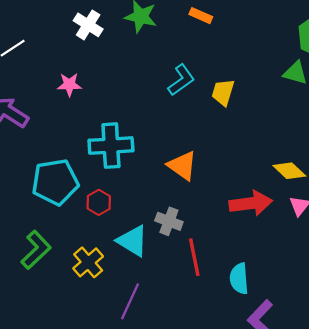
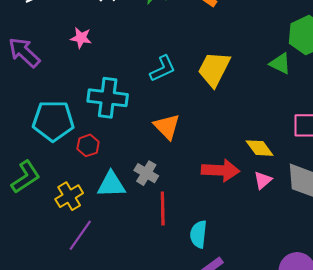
cyan L-shape: (181, 80) -> (163, 69), moved
yellow trapezoid: (223, 92) -> (214, 69), size x1.5
cyan triangle: (132, 241) -> (111, 184), turned -44
purple line: (130, 301) -> (80, 235), moved

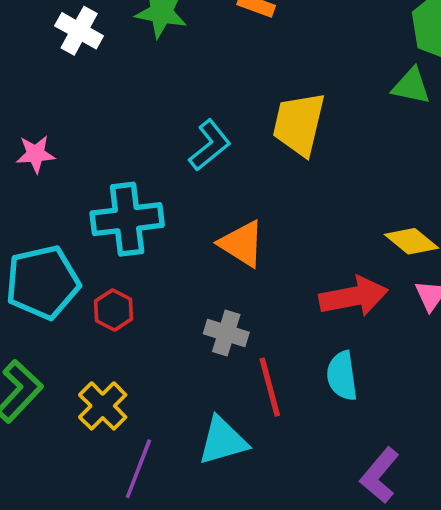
pink star: (81, 38) -> (36, 154), moved
cyan triangle: (111, 184) -> (223, 441), moved
cyan semicircle: (198, 234) -> (342, 376), moved

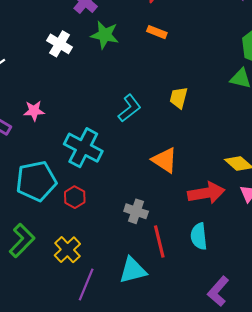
yellow trapezoid: (299, 124) -> (179, 98), size x0.6
cyan cross: (127, 219) -> (83, 148), turned 33
orange triangle: (242, 244) -> (165, 160), moved

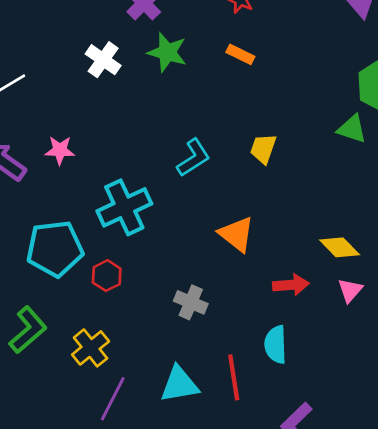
cyan cross: (83, 148) -> (124, 207), turned 33
red arrow: (206, 193) -> (291, 285), size x0.7
red line: (159, 242) -> (234, 377), moved

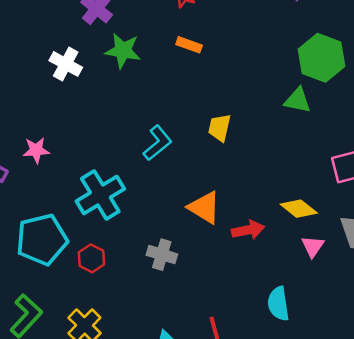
red arrow: (291, 285) -> (248, 230), moved
gray cross: (191, 302) -> (162, 255), moved
cyan semicircle: (276, 344) -> (278, 304), moved

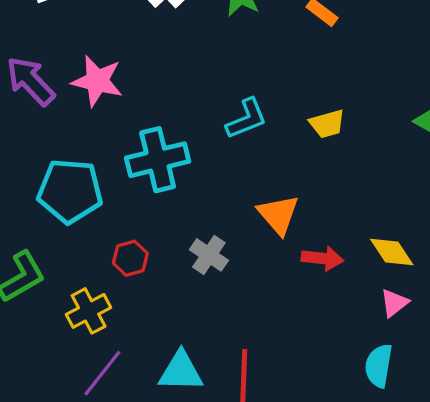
yellow trapezoid: (219, 128) -> (327, 124), turned -136
pink star: (36, 150) -> (97, 81), size x1.5
red hexagon: (91, 258) -> (130, 258), moved
cyan semicircle: (278, 304) -> (379, 366), moved

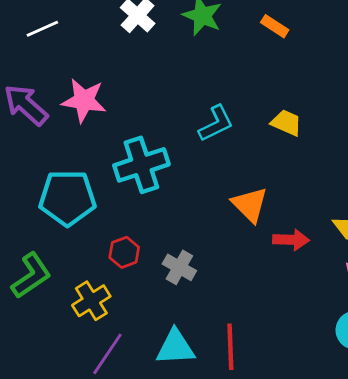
yellow trapezoid: (327, 124) -> (286, 123), turned -136
gray cross: (209, 255) -> (179, 267), moved

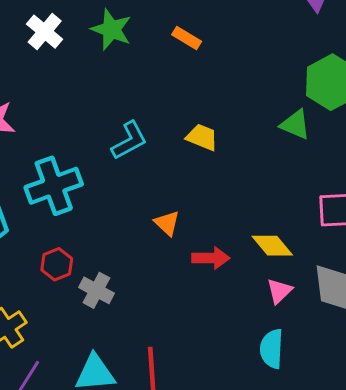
orange triangle: (250, 205) -> (167, 223), size x0.7
red hexagon: (124, 252) -> (57, 264), moved

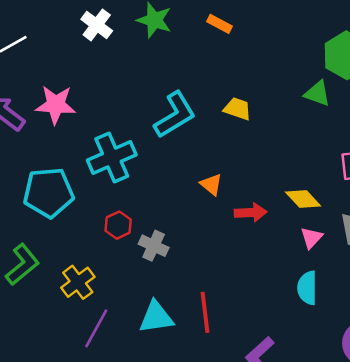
cyan L-shape: (129, 140) -> (175, 115), size x1.4

